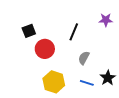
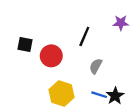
black square: (29, 31) -> (25, 44), moved, turned 32
black star: (108, 78) -> (115, 96), moved

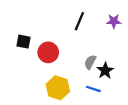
black line: (84, 36) -> (79, 21), moved
black star: (115, 96) -> (105, 71), moved

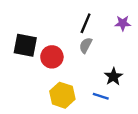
black square: (23, 42) -> (25, 45), size x1.5
gray semicircle: (90, 62) -> (86, 45), moved

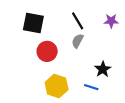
black line: (86, 23) -> (78, 21), turned -54
black square: (25, 45) -> (33, 23), moved

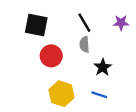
gray semicircle: (78, 41) -> (84, 44), turned -32
black star: (103, 69) -> (103, 67), moved

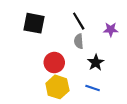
purple star: (121, 23) -> (111, 30), moved
red circle: (51, 56) -> (54, 63), moved

